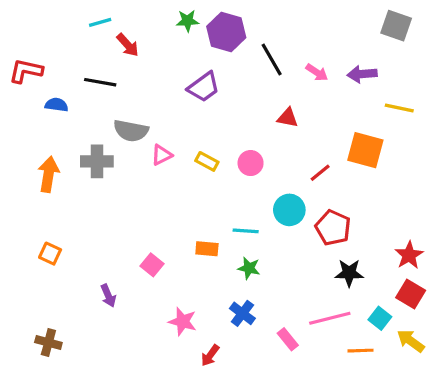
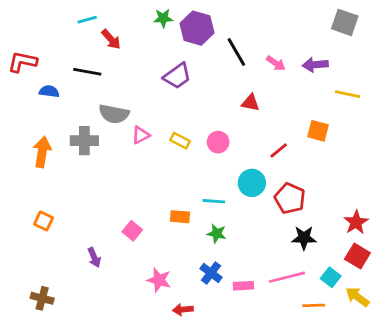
orange square: (365, 150) -> (318, 131), size x0.7
pink rectangle: (288, 339) -> (243, 286), moved, turned -54
red arrow: (210, 355) -> (183, 310), turned 48

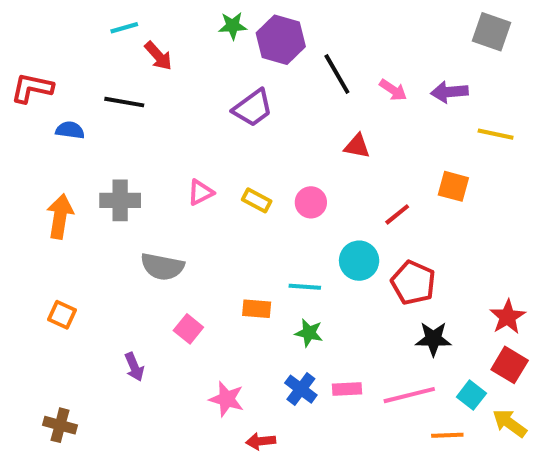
gray semicircle: (114, 114) -> (162, 267), moved
pink rectangle: (243, 286) -> (347, 389), moved

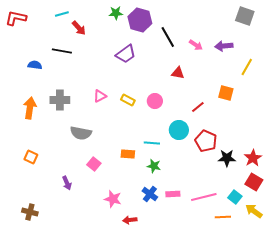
red L-shape: (32, 88) -> (16, 18), moved
yellow line: (496, 134) -> (247, 67), turned -72
black star: (433, 339) -> (227, 158), moved

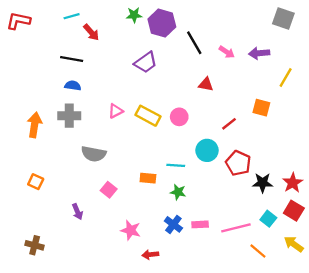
blue semicircle: (35, 65) -> (73, 86), moved
yellow rectangle: (128, 100) -> (148, 116), size x1.5
cyan square: (235, 197) -> (268, 219), moved
orange line: (223, 217) -> (258, 251), turned 42

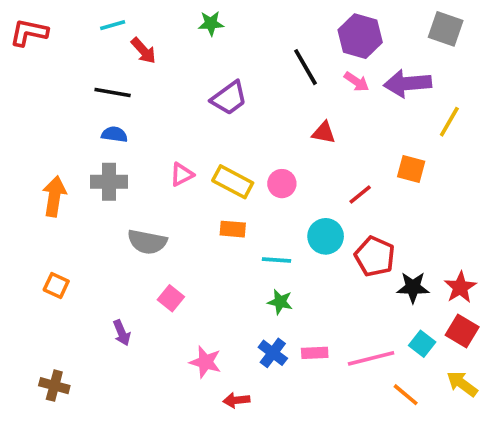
purple hexagon: (162, 23) -> (360, 36), moved
purple arrow: (259, 53) -> (407, 83), size x1.4
orange rectangle: (148, 178) -> (233, 229), moved

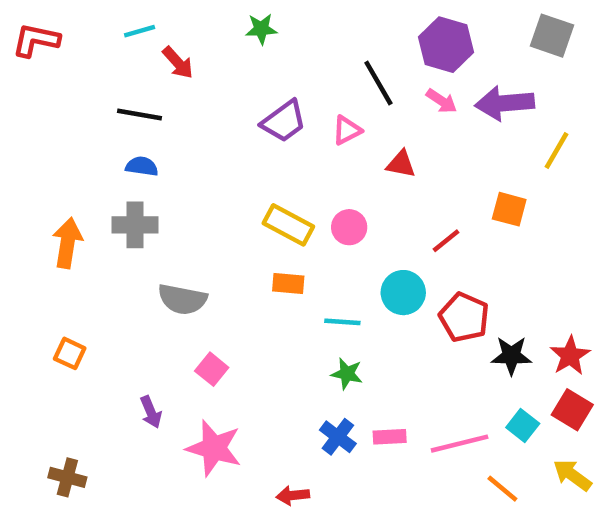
pink triangle: (182, 174) -> (347, 130), moved
pink star: (205, 362) -> (214, 448), moved, size x1.4

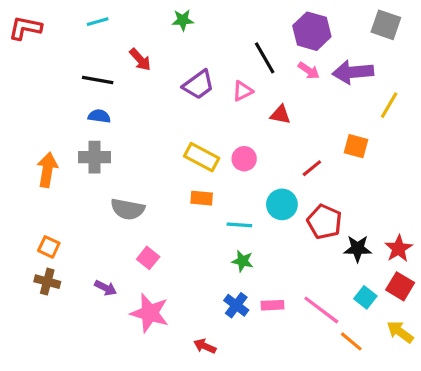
red arrow: (178, 63) -> (140, 59), moved
purple arrow: (151, 412) -> (106, 288), turned -40
pink line: (460, 444) -> (321, 310), turned 51
brown cross: (67, 477) -> (47, 282), moved
red arrow: (293, 495) -> (205, 346), turned 30

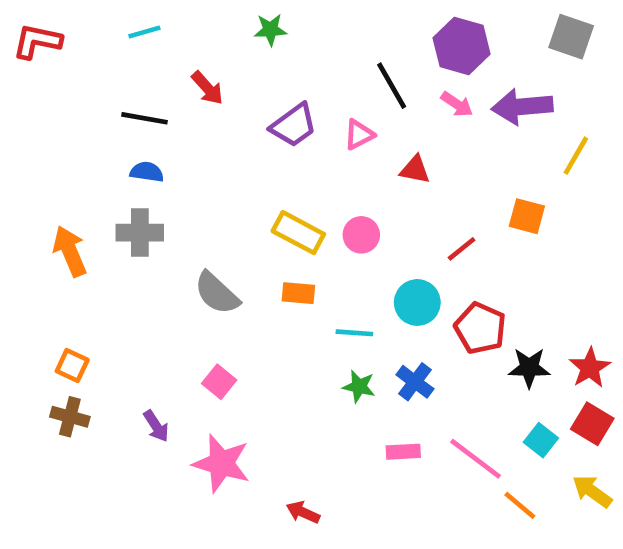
orange arrow: (47, 170) -> (70, 251), turned -32
gray semicircle: (128, 209) -> (217, 293), moved, turned 32
purple arrow: (106, 288) -> (156, 426), turned 30
blue cross: (236, 305) -> (415, 382), moved

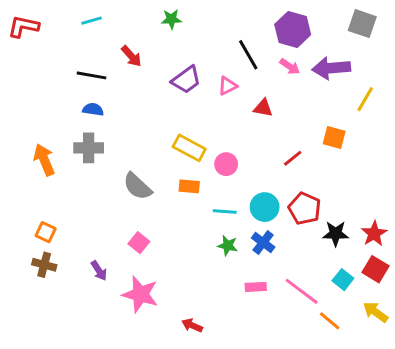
pink circle: (361, 235) -> (226, 164), moved
cyan circle: (417, 302) -> (265, 207), moved

